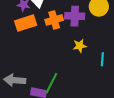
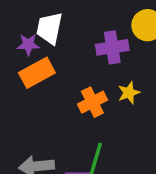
orange cross: (54, 20) -> (92, 102), moved

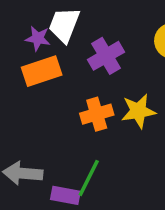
purple cross: (112, 47) -> (106, 56), moved, turned -32
yellow star: (129, 93) -> (138, 111), size x1.4

